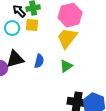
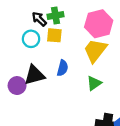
blue semicircle: (39, 61) -> (63, 68), moved

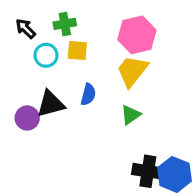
green cross: (56, 16) -> (65, 24), moved
black arrow: (39, 19) -> (26, 29), moved

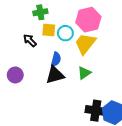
black arrow: (26, 29) -> (30, 40), moved
cyan circle: (46, 55) -> (65, 33), moved
black triangle: (51, 104) -> (55, 75), moved

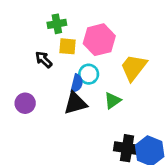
pink hexagon: (88, 20) -> (99, 40), moved
cyan circle: (65, 33) -> (89, 74), moved
yellow trapezoid: (85, 44) -> (134, 67), moved

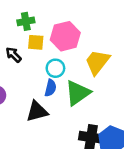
blue semicircle: (77, 83) -> (50, 88), moved
green triangle: (112, 101) -> (78, 93), size x1.6
black triangle: (75, 103) -> (37, 111), moved

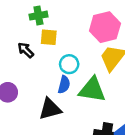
pink hexagon: (65, 36) -> (105, 27), moved
green triangle: (78, 93) -> (92, 90), turned 44

